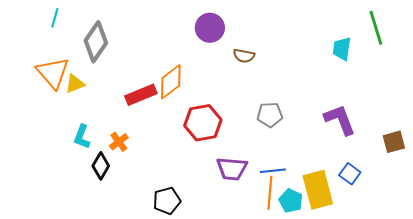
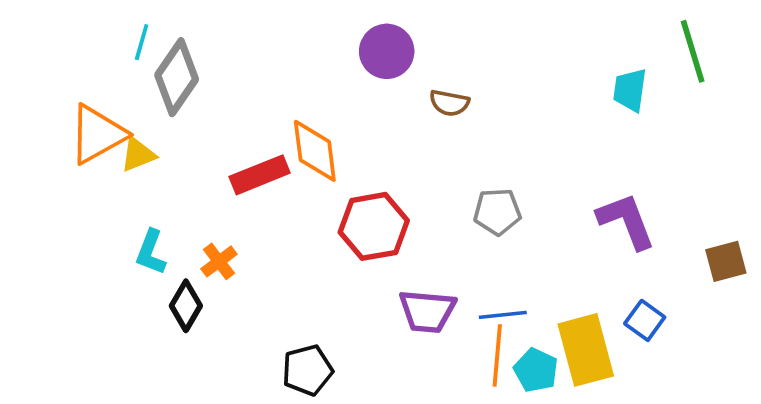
cyan line: (55, 18) -> (142, 42), moved
orange triangle: (53, 73) -> (97, 134), turned 42
orange diamond: (171, 82) -> (315, 151), turned -60

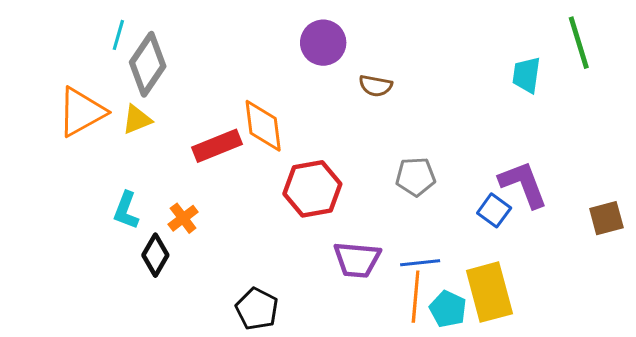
yellow triangle: (138, 155) -> (137, 120), moved
blue square: (645, 320) -> (494, 210), moved
black pentagon: (307, 370) -> (257, 309), turned -30

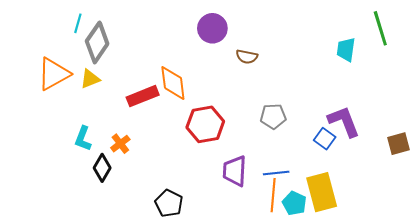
purple trapezoid: (357, 260) -> (235, 171), turned 88

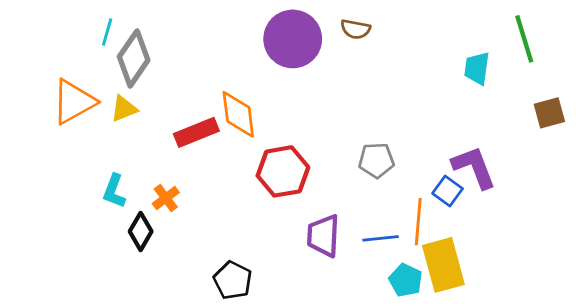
purple circle: (212, 28) -> (293, 39), size x1.4
brown semicircle: (247, 57) -> (355, 29), moved
brown square: (398, 144) -> (549, 113), moved
orange line: (273, 195) -> (418, 222), moved

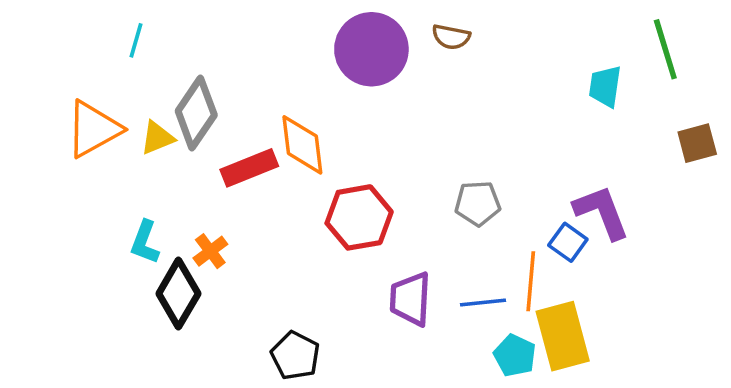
gray diamond: (134, 58) -> (196, 113), moved
black diamond: (141, 231) -> (178, 294), size x1.4

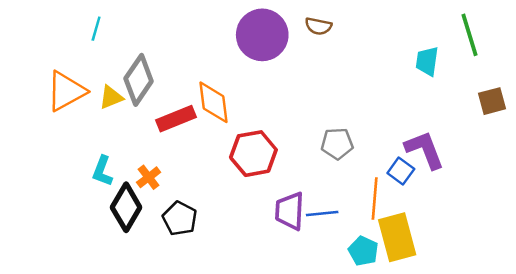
blue line: (483, 302) -> (322, 214), moved
black pentagon: (295, 356) -> (180, 218), moved

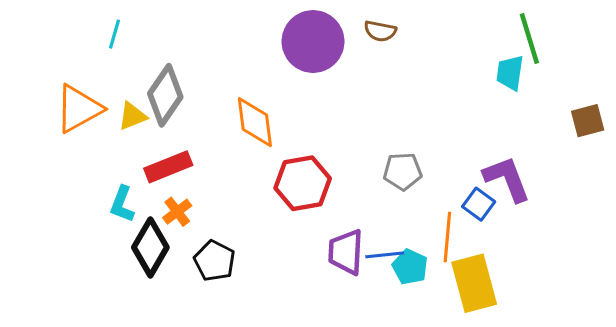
green line: (470, 35) -> (529, 39), moved
red rectangle: (176, 119) -> (168, 167), moved
cyan pentagon: (363, 251) -> (410, 267), moved

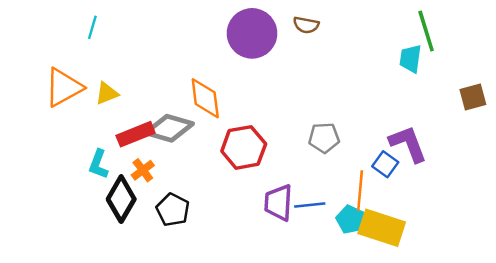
gray diamond: (165, 95) -> (169, 128), moved, turned 72
cyan pentagon: (410, 267) -> (350, 219), moved
yellow rectangle: (474, 283) -> (382, 228), turned -57

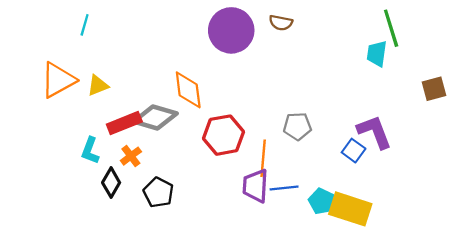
orange line: (360, 191) -> (263, 158), moved
black diamond: (121, 199) -> (111, 183), size x0.7

